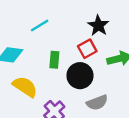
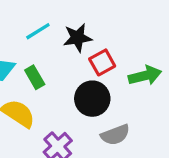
black star: (98, 25) -> (77, 38), moved, turned 30
green rectangle: (54, 60) -> (35, 77), moved, turned -35

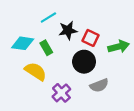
black star: (77, 38) -> (68, 30), moved
red square: (102, 62) -> (90, 38), turned -35

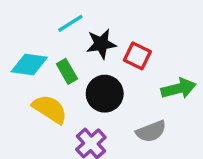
green arrow: (119, 47) -> (178, 88), moved
black circle: (84, 62) -> (105, 94), moved

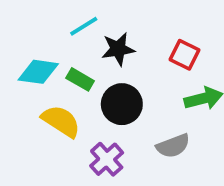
red square: (137, 56) -> (185, 55), moved
green rectangle: (67, 71) -> (80, 79), turned -30

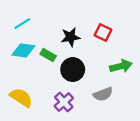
cyan line: (84, 26) -> (22, 24), moved
red square: (185, 55) -> (103, 33), moved
yellow semicircle: (61, 121) -> (21, 98), moved

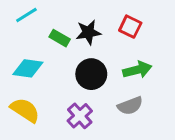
cyan diamond: (23, 50) -> (28, 68), moved
green rectangle: (48, 55) -> (60, 38), moved
green arrow: (121, 66) -> (137, 70), moved

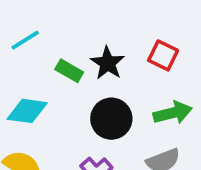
black star: (88, 32) -> (108, 63), turned -30

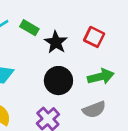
green rectangle: (69, 71) -> (29, 28), moved

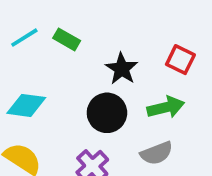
red square: (94, 37) -> (180, 60), moved
black star: (56, 42) -> (122, 69), moved

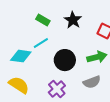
cyan line: (24, 38) -> (41, 43), moved
black star: (122, 69) -> (73, 20), moved

